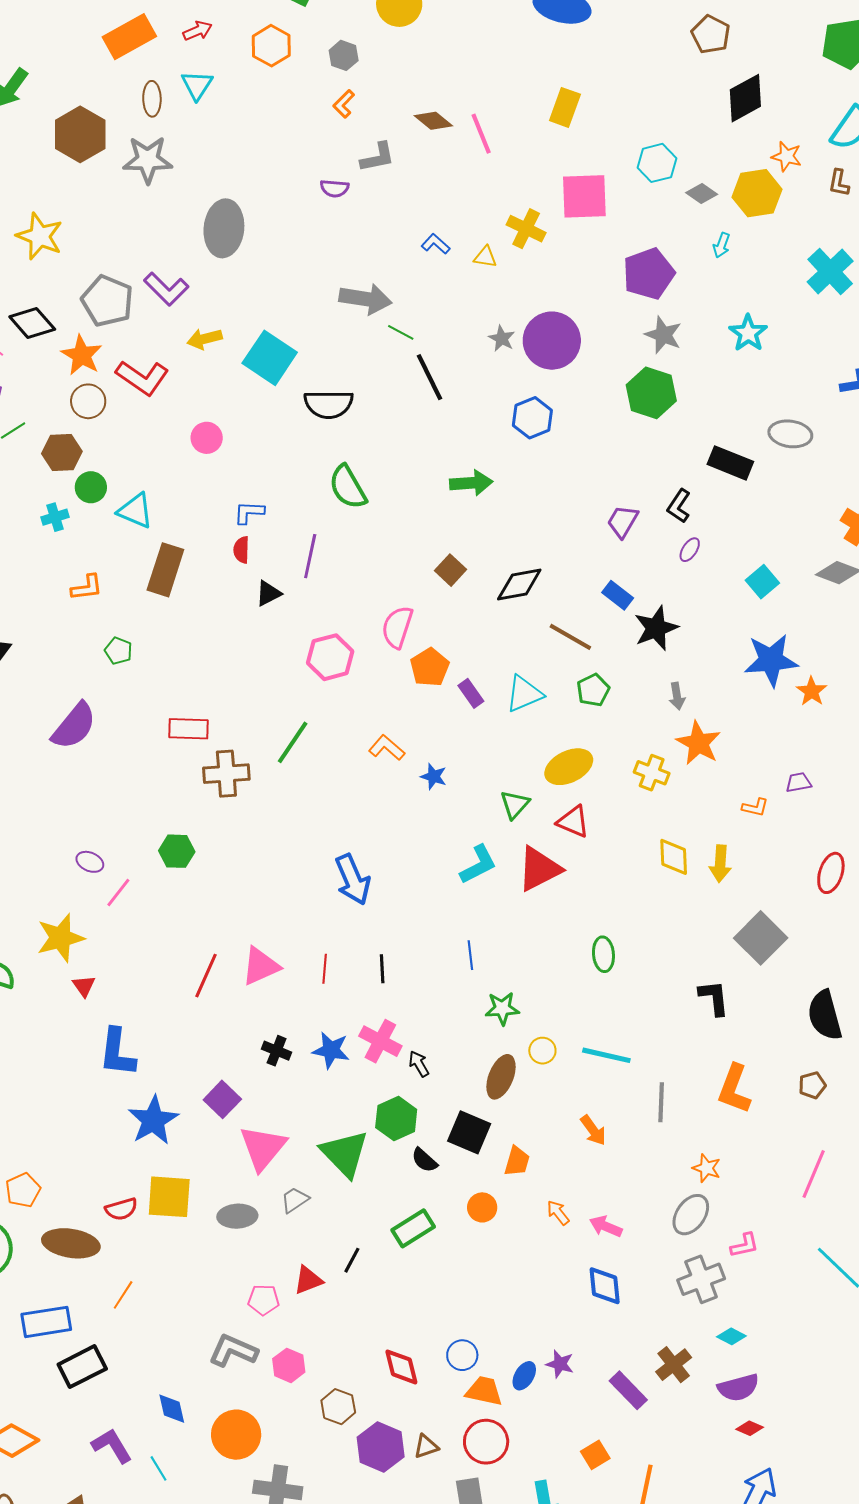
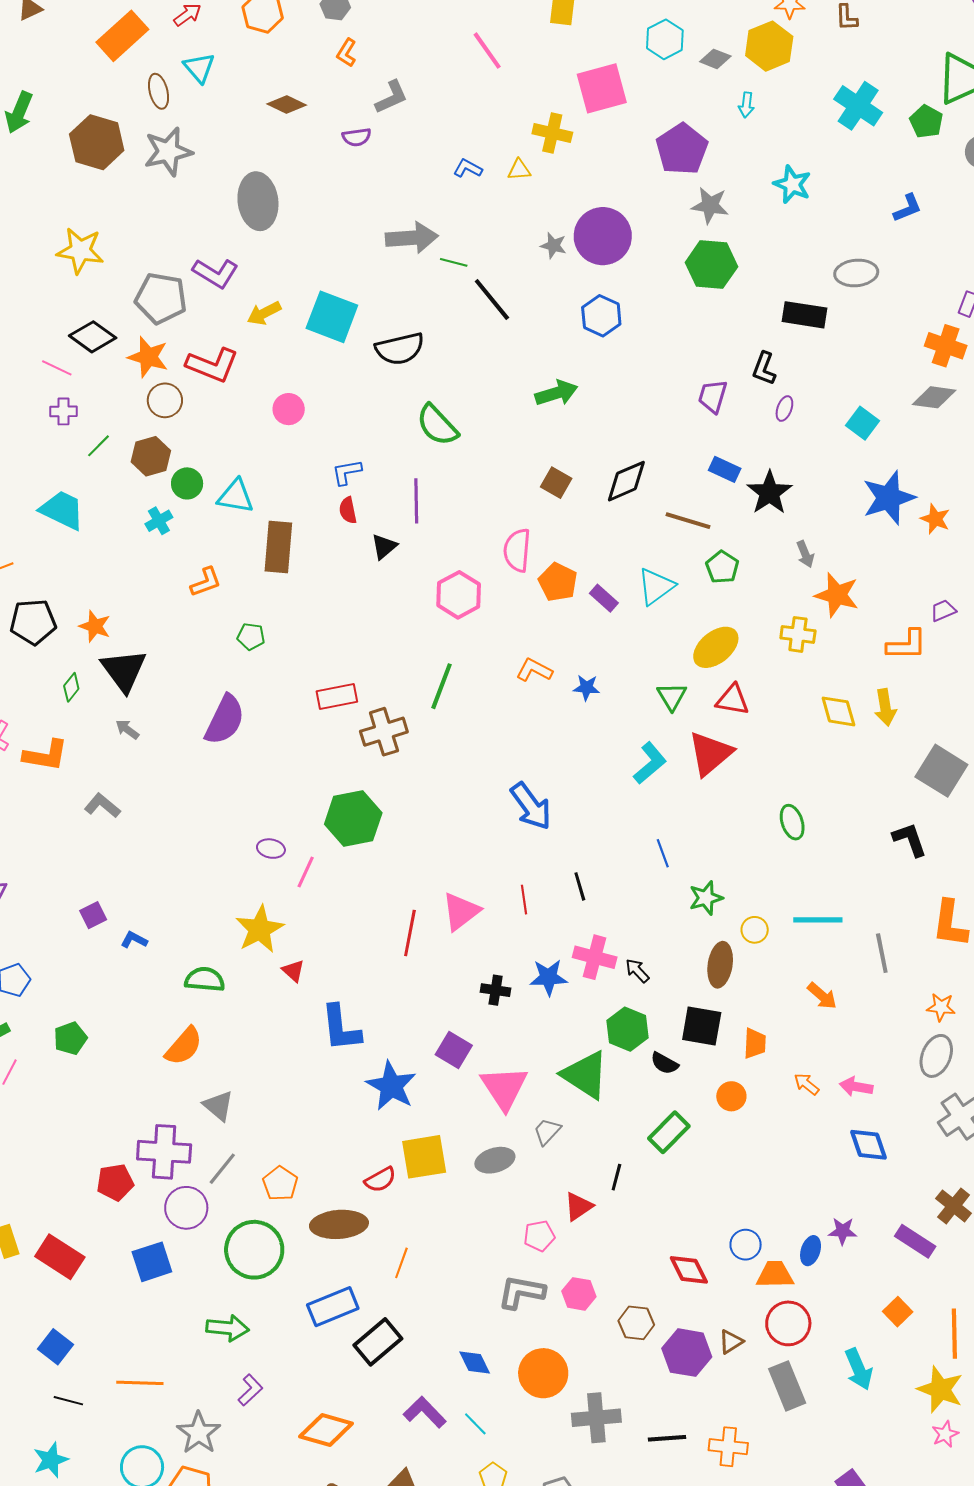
brown diamond: (433, 121) -> (287, 104), moved
orange L-shape: (755, 807) -> (907, 645), size x1.6
green hexagon: (177, 851) -> (353, 818), size x1.6

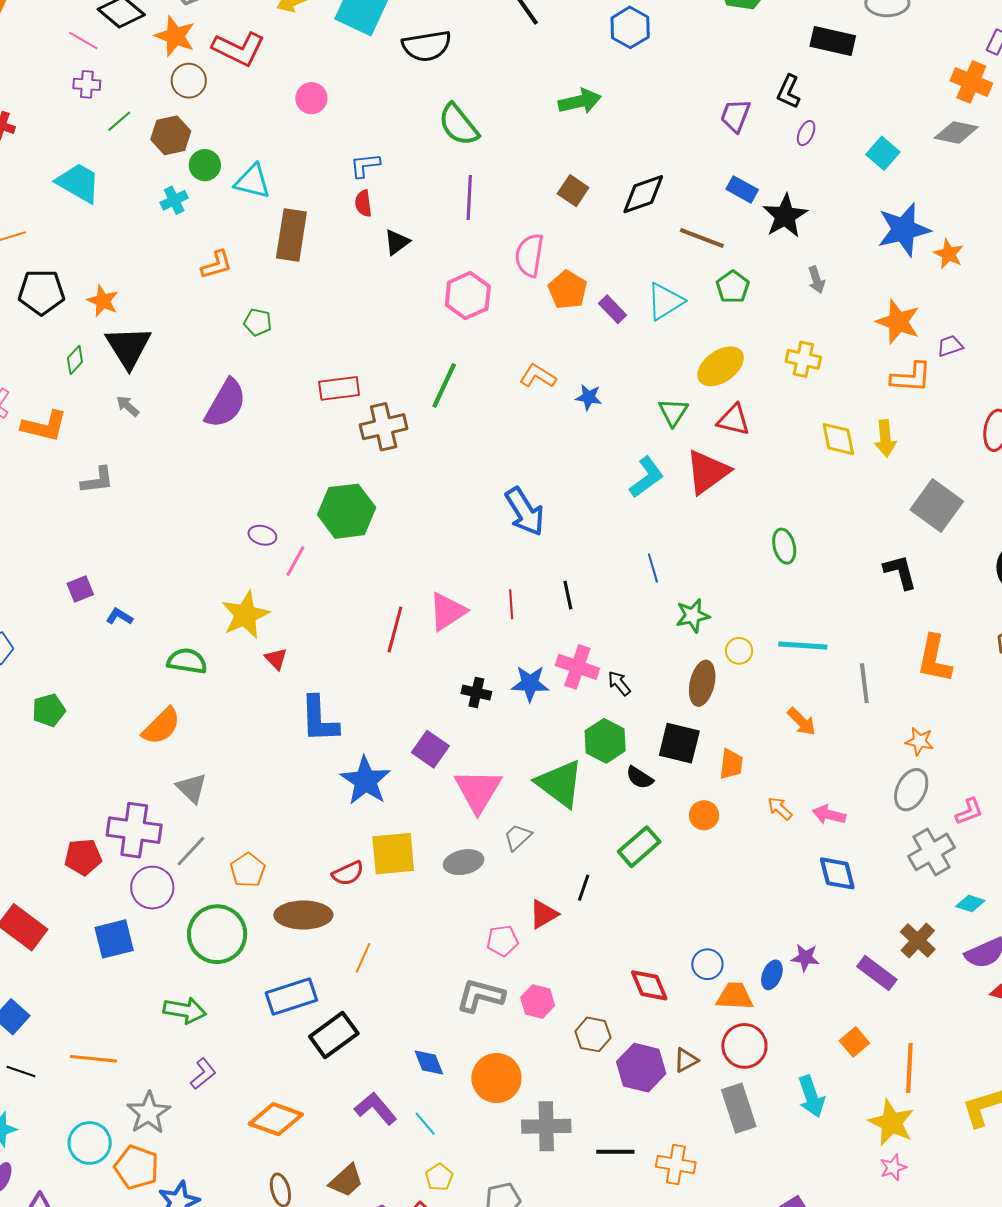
purple line: (416, 501) -> (469, 197), moved
orange star: (837, 595) -> (898, 322), moved
gray L-shape: (102, 806) -> (97, 480), turned 129

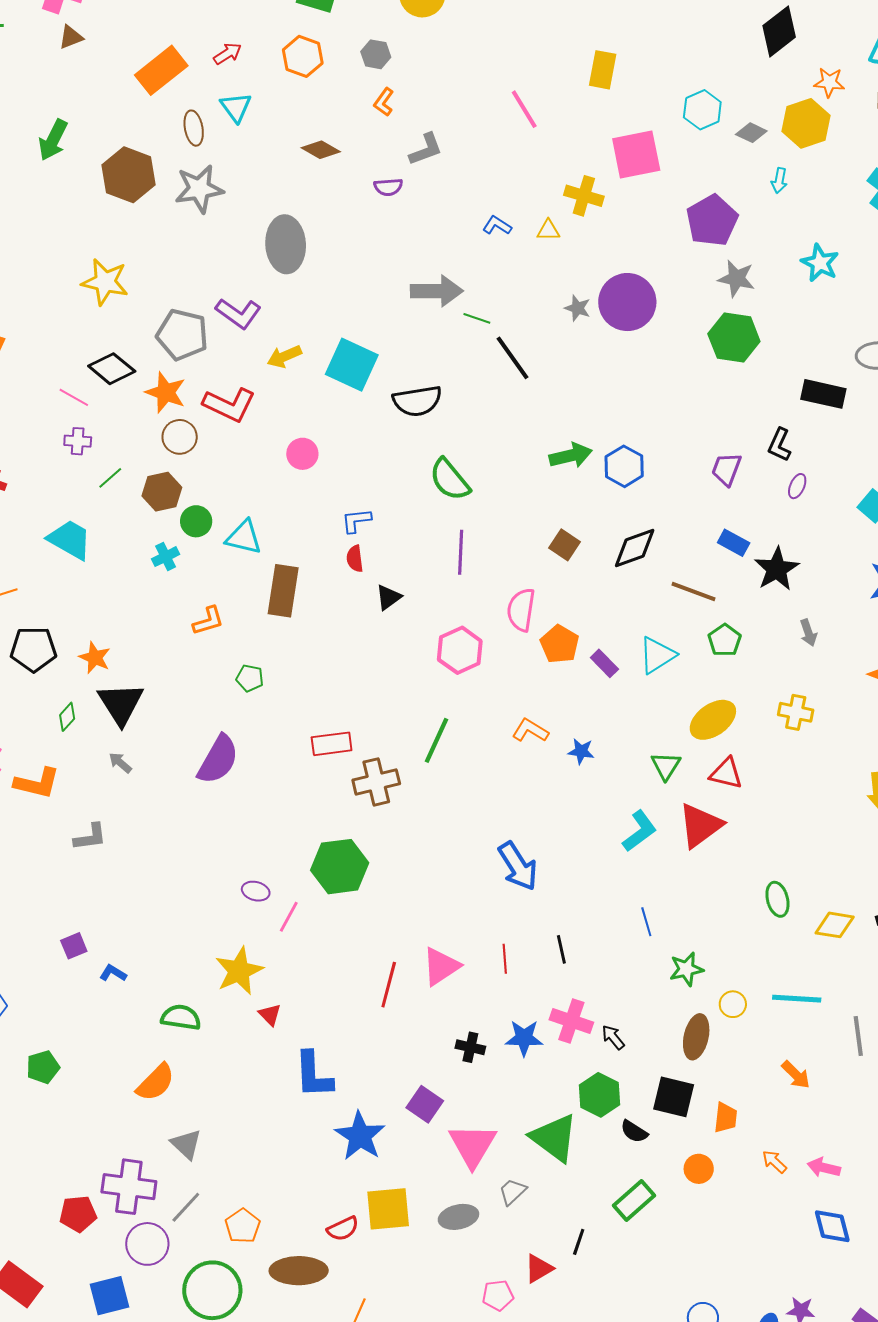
blue hexagon: (630, 27) -> (624, 466), moved
yellow diamond: (838, 439) -> (835, 925), moved, turned -69

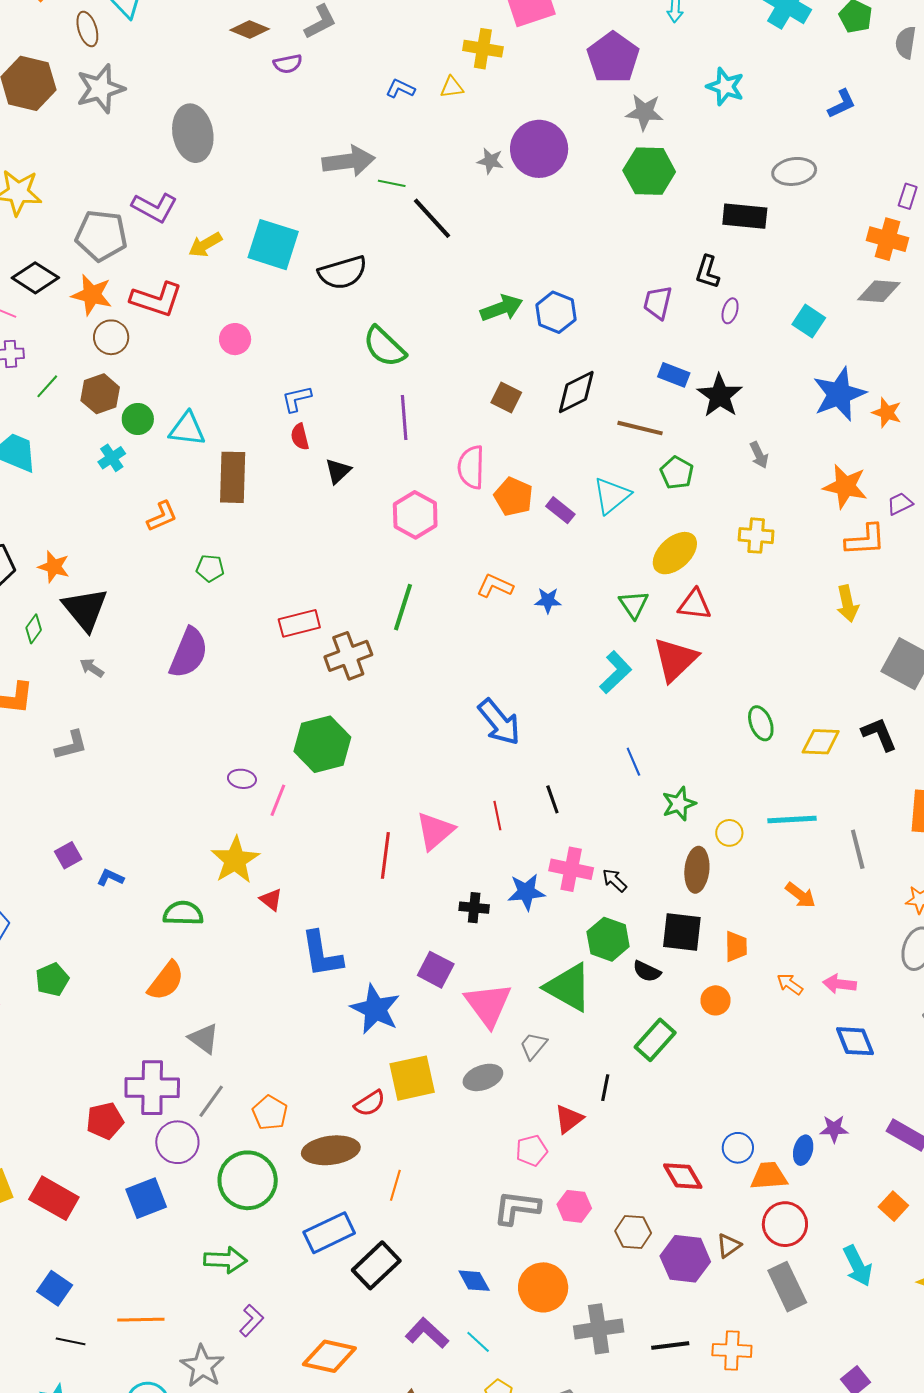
brown diamond: (321, 150) -> (250, 29), moved

